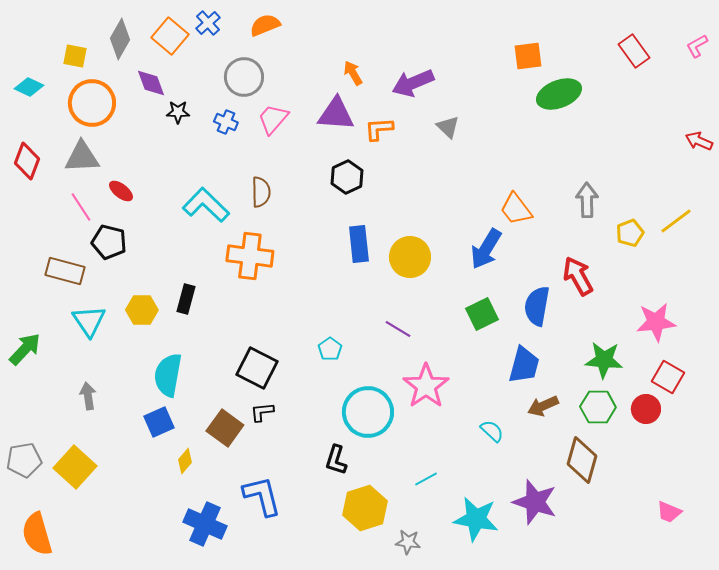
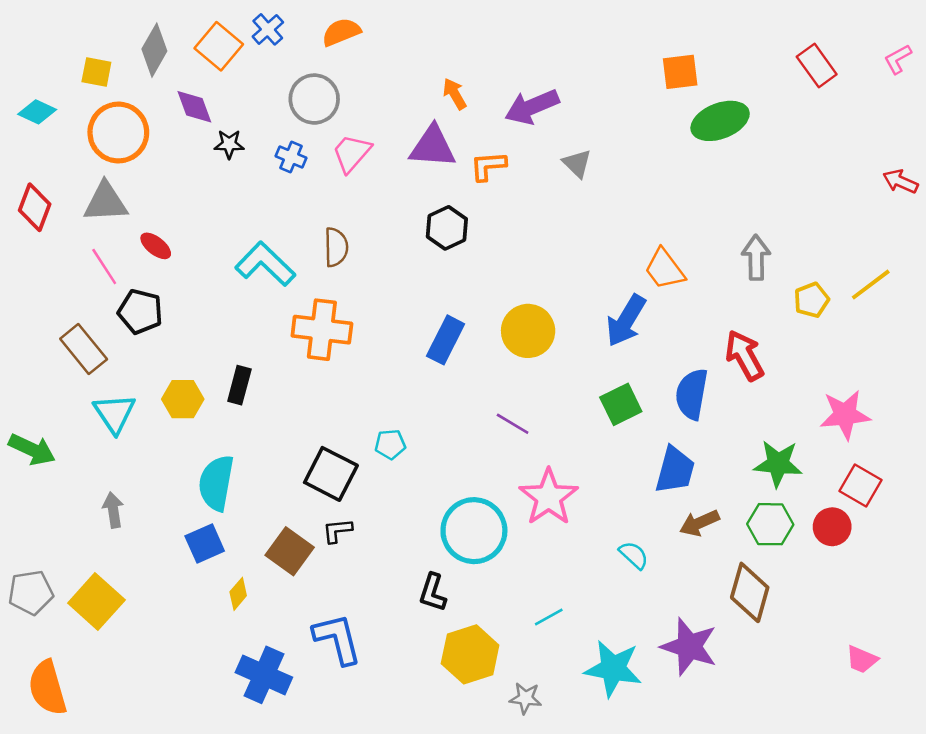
blue rectangle: (359, 244) -> (446, 340), moved, turned 33
brown rectangle: (65, 271) -> (84, 349), turned 36
green arrow: (25, 349) -> (32, 449), turned 72
cyan pentagon: (330, 349) -> (390, 444), moved, turned 30

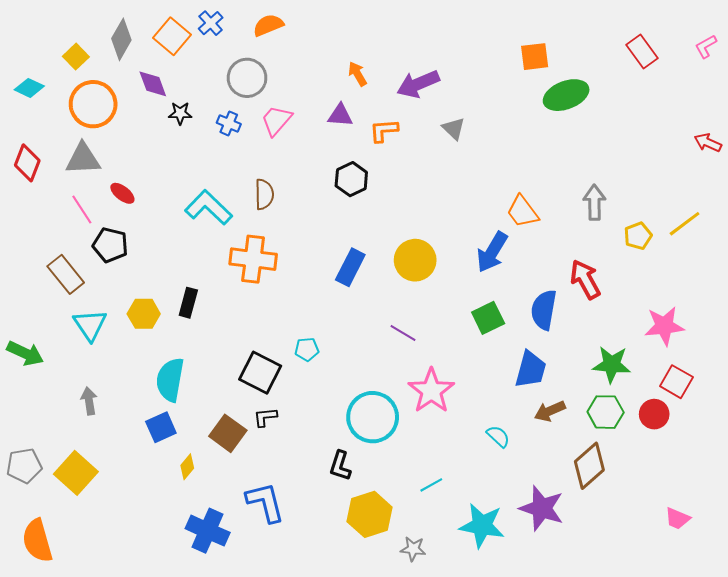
yellow square: (96, 72) -> (76, 57), turned 35
purple triangle: (433, 147) -> (340, 115), size x0.7
brown diamond: (750, 592) -> (589, 466), turned 33

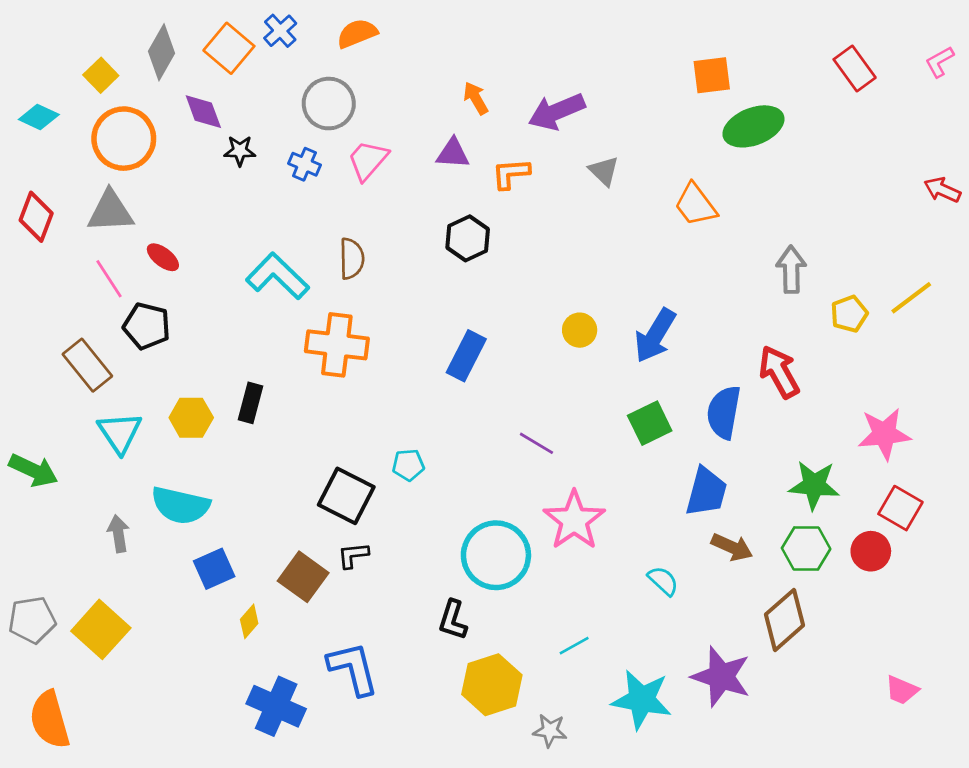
orange trapezoid: (522, 212) -> (696, 205), moved
yellow circle: (415, 260) -> (580, 330), moved, size x0.6
cyan semicircle: (170, 380) -> (180, 505), moved, turned -87
brown arrow: (550, 411) -> (732, 547), turned -132

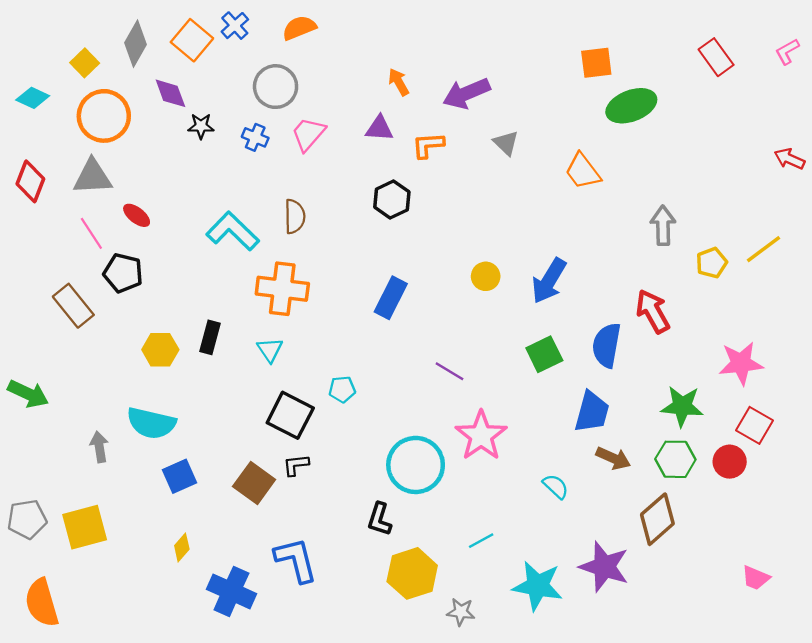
cyan triangle: (120, 433) -> (270, 350), moved, size x0.7
yellow diamond: (249, 621) -> (182, 547), moved
yellow square: (101, 629) -> (85, 527), turned 33

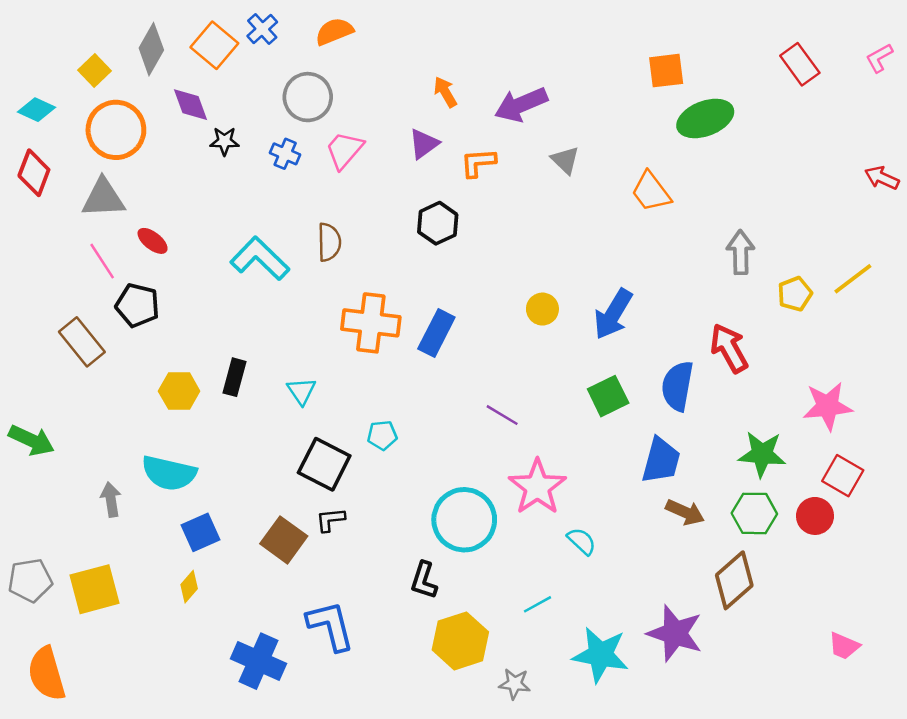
purple triangle: (379, 128) -> (424, 144), turned -40
red diamond: (30, 181) -> (34, 173), moved
orange cross: (282, 289) -> (371, 323), moved
cyan semicircle: (556, 486) -> (582, 541), moved
yellow diamond: (182, 547) -> (189, 587), moved

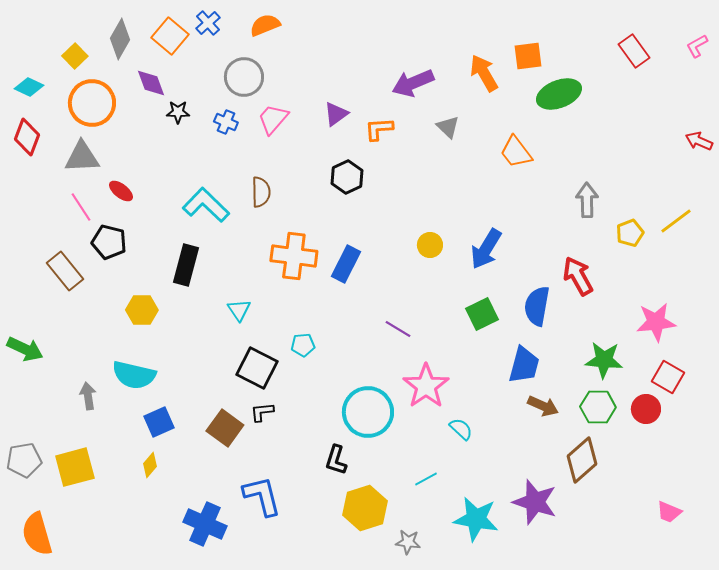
orange arrow: (445, 92) -> (484, 73), moved, size x1.5
black rectangle: (235, 377) -> (186, 265), moved, size x1.4

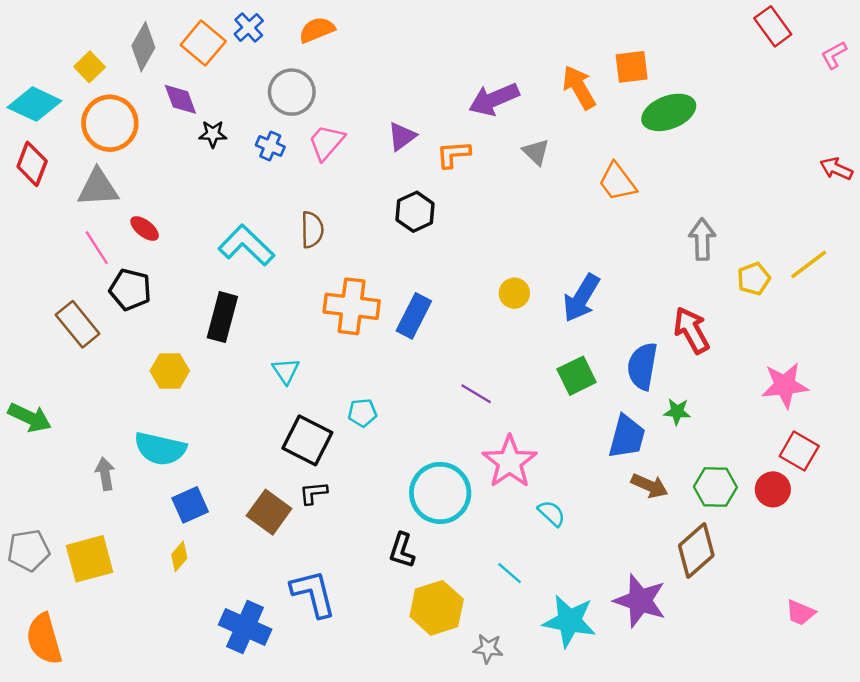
red rectangle: (634, 51) -> (773, 26), moved
cyan diamond: (29, 87) -> (34, 104), size x1.5
green star: (604, 360) -> (677, 412), moved, size x0.6
cyan line: (426, 479) -> (510, 573), turned 70

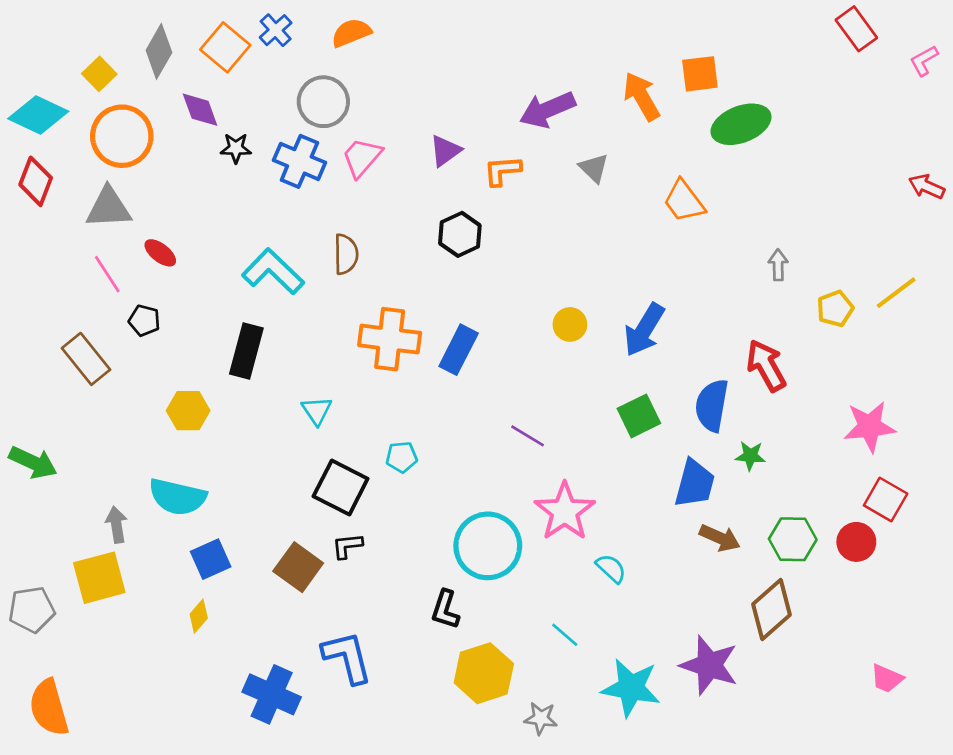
blue cross: (270, 146) -> (299, 161), size x1.6
gray arrow: (702, 239) -> (778, 265), size x0.7
black pentagon: (130, 290) -> (144, 320), size x0.7
yellow square: (90, 559) -> (99, 578), moved

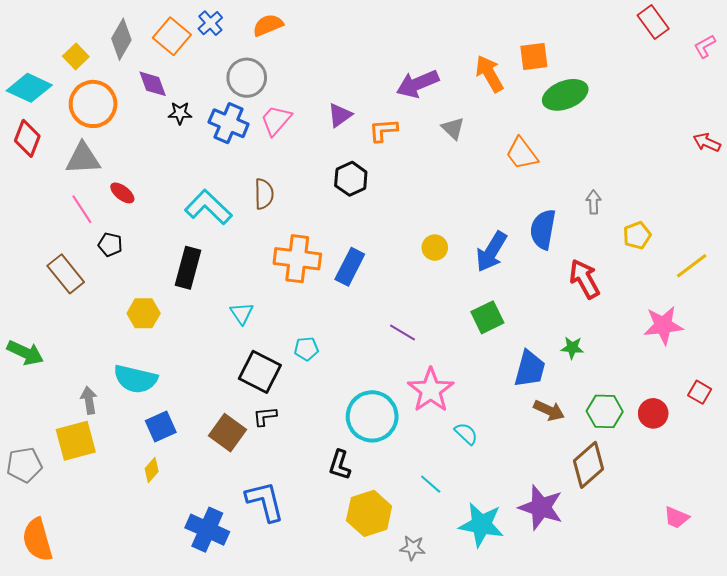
yellow line: (896, 293) -> (692, 266), moved
blue semicircle: (712, 405) -> (543, 229), moved
red square: (886, 499) -> (700, 392), moved, size x0.7

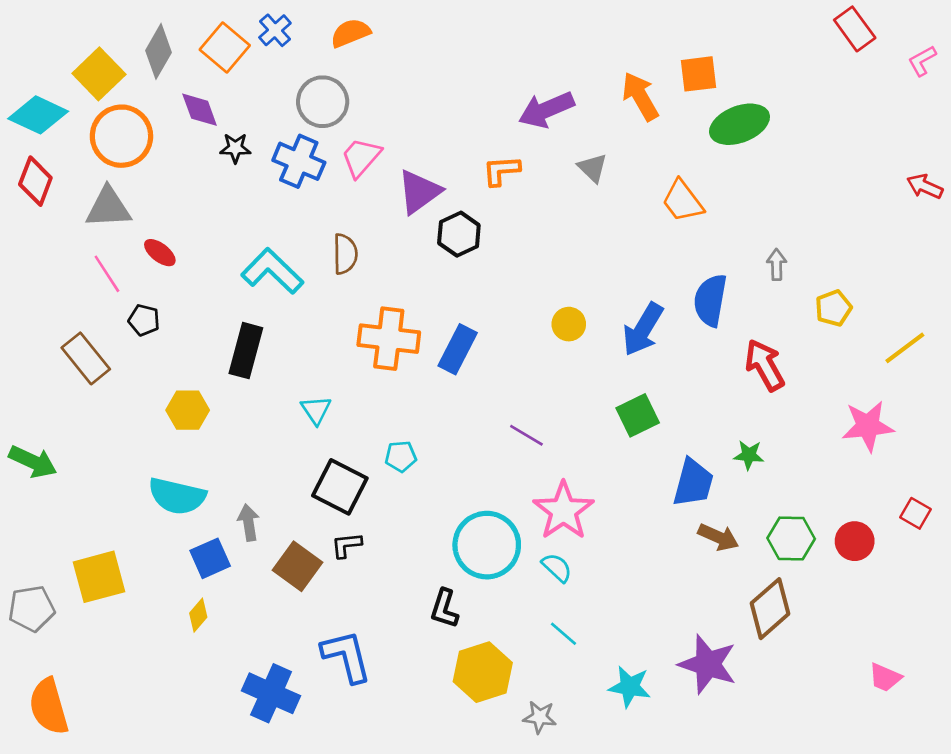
yellow square: (76, 56) -> (99, 74), size x1.5
purple triangle: (340, 115) -> (419, 192), moved, size x1.4
gray arrow: (89, 400) -> (249, 523), moved
cyan semicircle: (466, 434) -> (557, 568), moved
cyan star: (481, 525) -> (630, 687), size x0.7

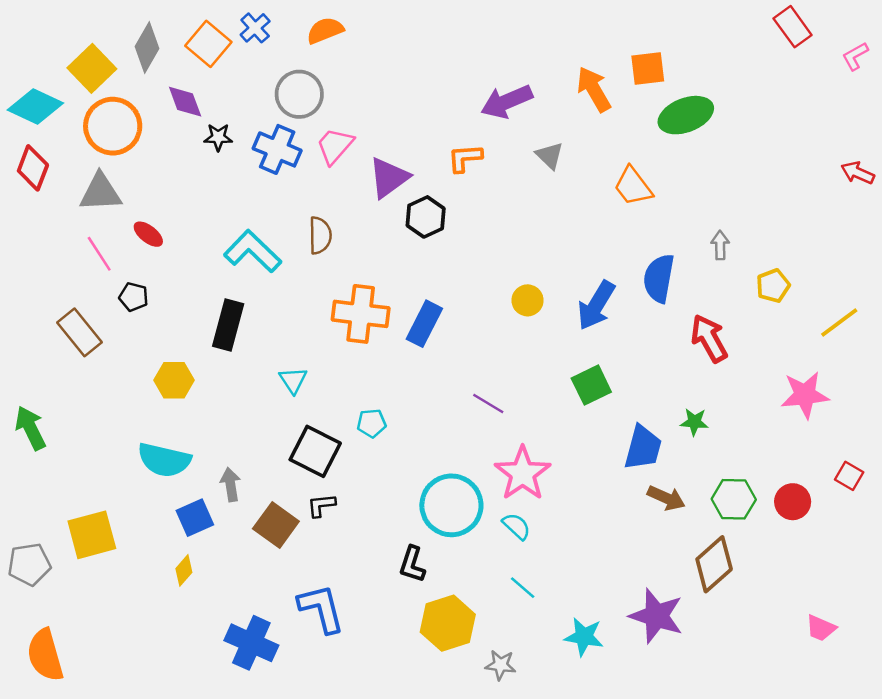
green arrow: (33, 462) -> (30, 428), turned -141

